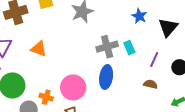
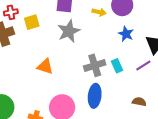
orange triangle: (39, 49) -> (45, 67), moved
purple line: (154, 60) -> (143, 65), moved, turned 35

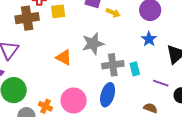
yellow arrow: (99, 12) -> (113, 13), moved
gray star: (69, 31) -> (93, 44), moved
purple line: (143, 65) -> (161, 83), moved, turned 42

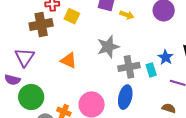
yellow square: (58, 11) -> (72, 16), turned 35
blue star: (149, 39) -> (166, 57), moved
orange triangle: (64, 57) -> (69, 60), moved

